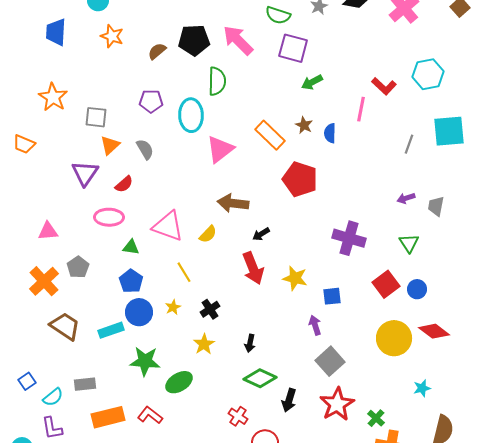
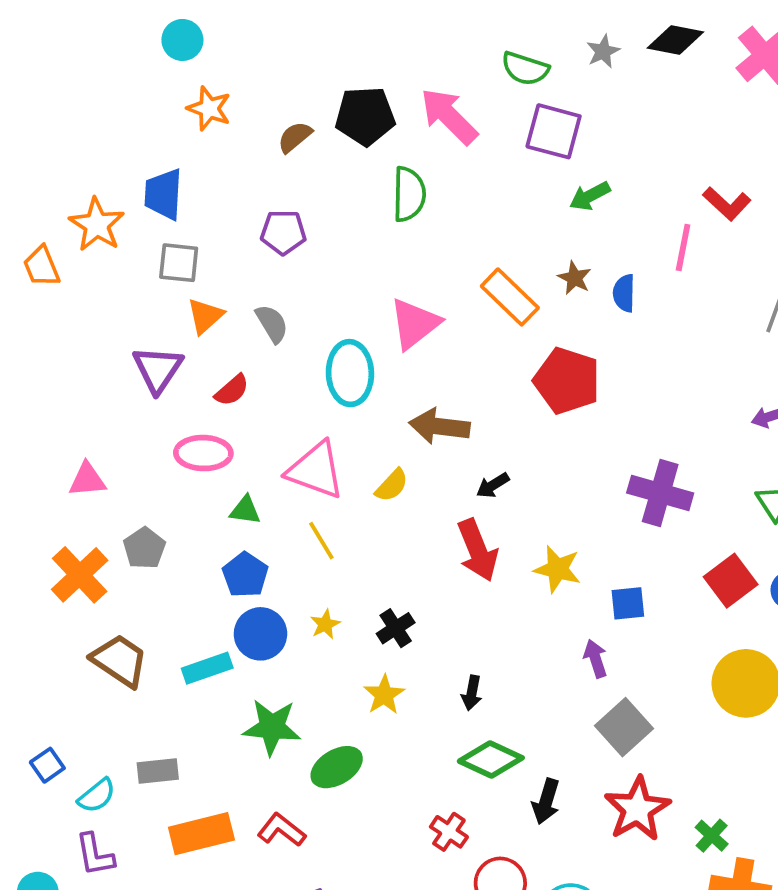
blue trapezoid: (56, 32) -> (163, 194), moved
cyan ellipse: (191, 115) -> (350, 373), moved
orange trapezoid: (24, 144) -> (42, 266), moved, turned 45
yellow line: (184, 272) -> (321, 541), moved

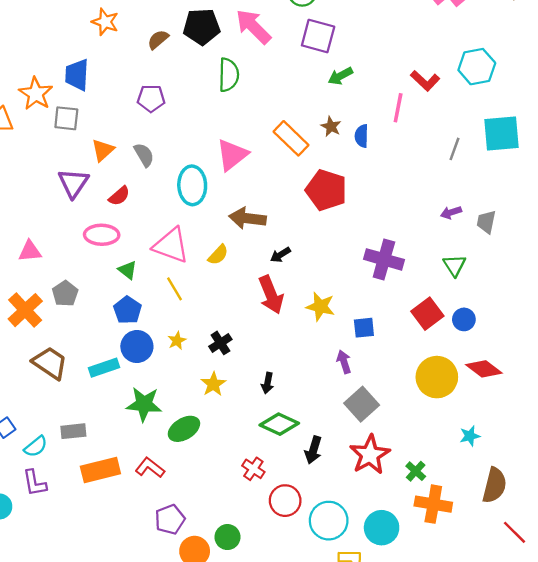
gray square: (179, 263) -> (66, 118), moved
green triangle: (245, 510) -> (128, 270), turned 30

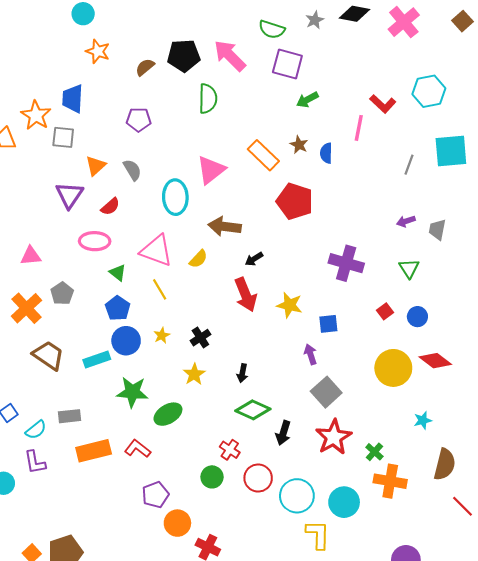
red square: (427, 314) -> (385, 311), size x0.6
green circle: (227, 537) -> (212, 477), moved

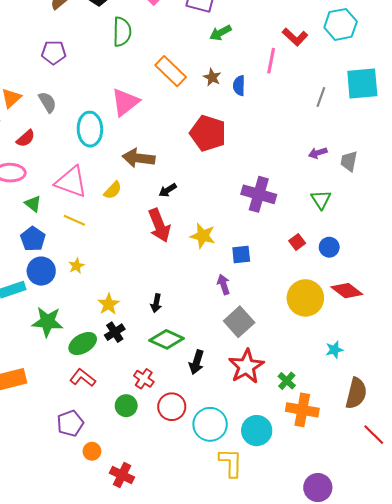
orange rectangle: (263, 155) -> (171, 71), moved
yellow line: (160, 289) -> (74, 220), turned -35
black cross: (200, 338) -> (115, 332), moved
red L-shape: (138, 449) -> (83, 378), moved
orange circle: (177, 523) -> (92, 451), size x0.7

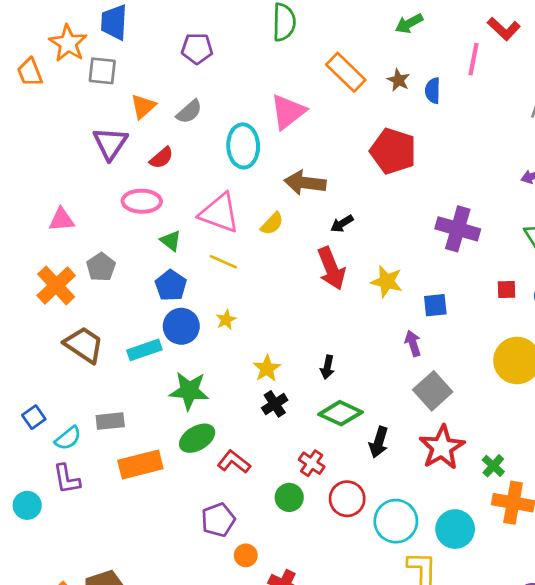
gray semicircle: (47, 102) -> (189, 112), turned 80
red square: (297, 242) -> (506, 289), turned 35
green ellipse: (83, 344) -> (197, 438), moved

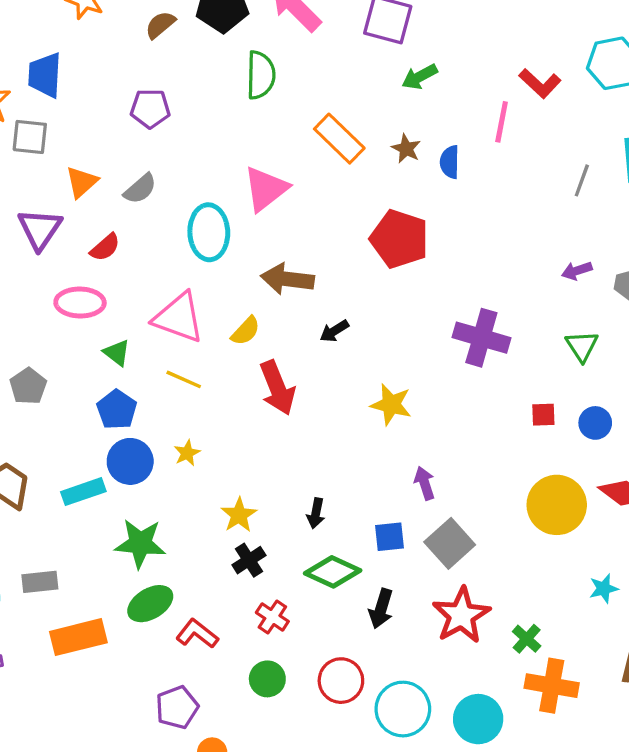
red arrow: (331, 268) -> (277, 388), moved
blue square: (435, 305) -> (389, 537), moved
red cross: (312, 463) -> (272, 617), moved

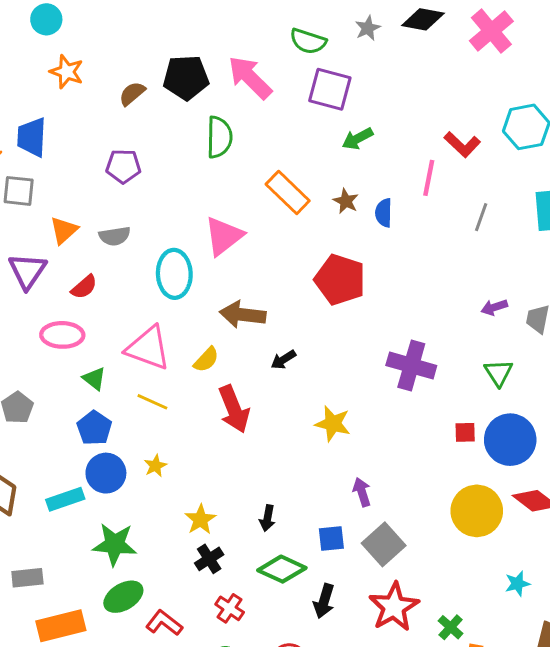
gray line: (582, 180) -> (481, 217), moved
gray semicircle: (140, 189) -> (115, 236), turned 32
blue circle: (595, 423) -> (510, 440), size x1.8

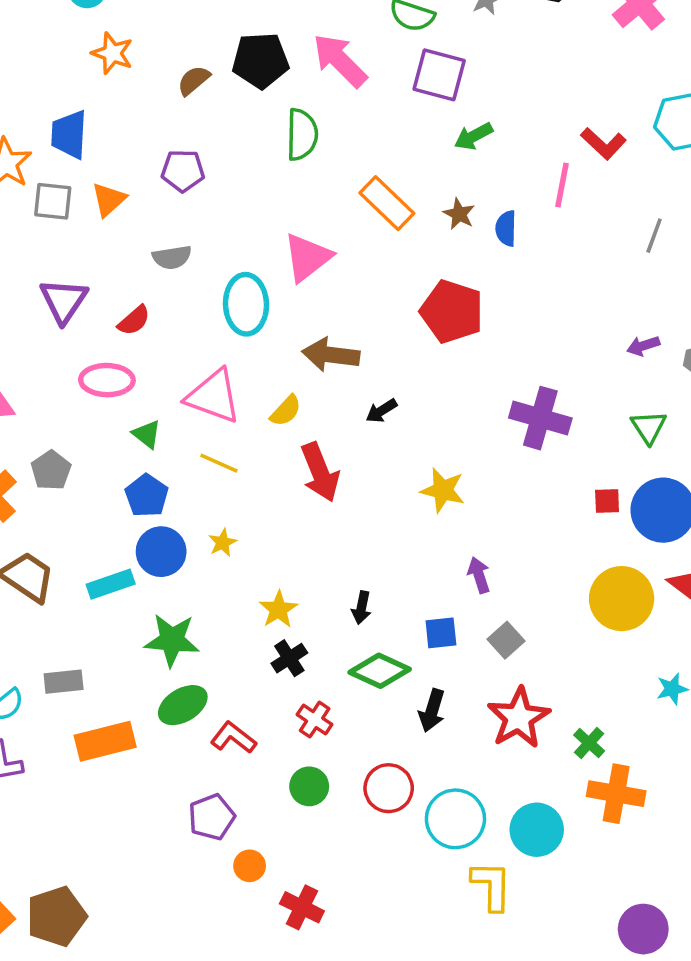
gray line: (481, 217) -> (654, 236), moved
orange triangle: (64, 230) -> (109, 200), moved
gray square: (384, 544) -> (506, 640), size x0.7

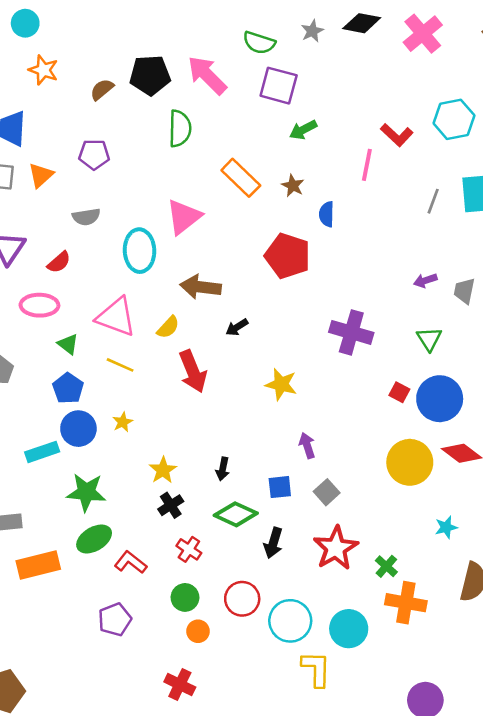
blue semicircle: (506, 228) -> (327, 214), moved
red square: (607, 501) -> (399, 392), turned 30
orange circle: (250, 866) -> (198, 631), moved

